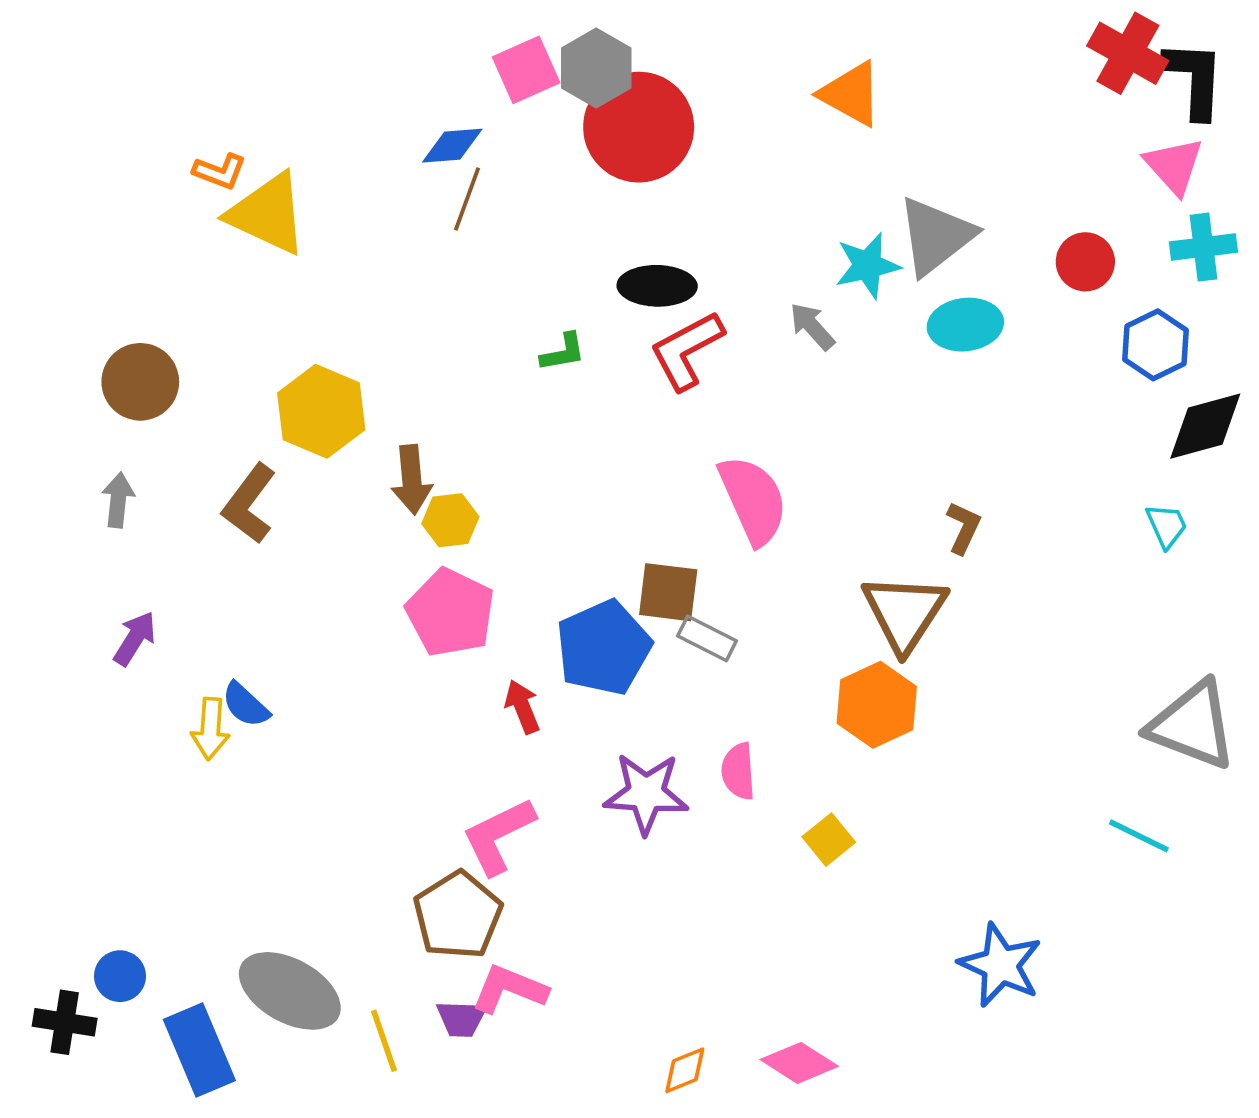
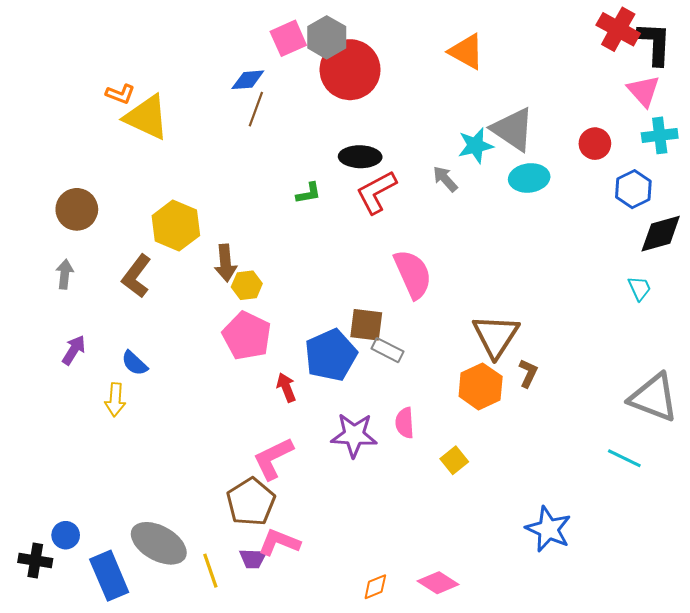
gray triangle: (936, 236) -> (513, 129), turned -48
brown L-shape: (964, 528) -> (528, 373), moved
blue semicircle: (245, 705) -> (134, 363), moved

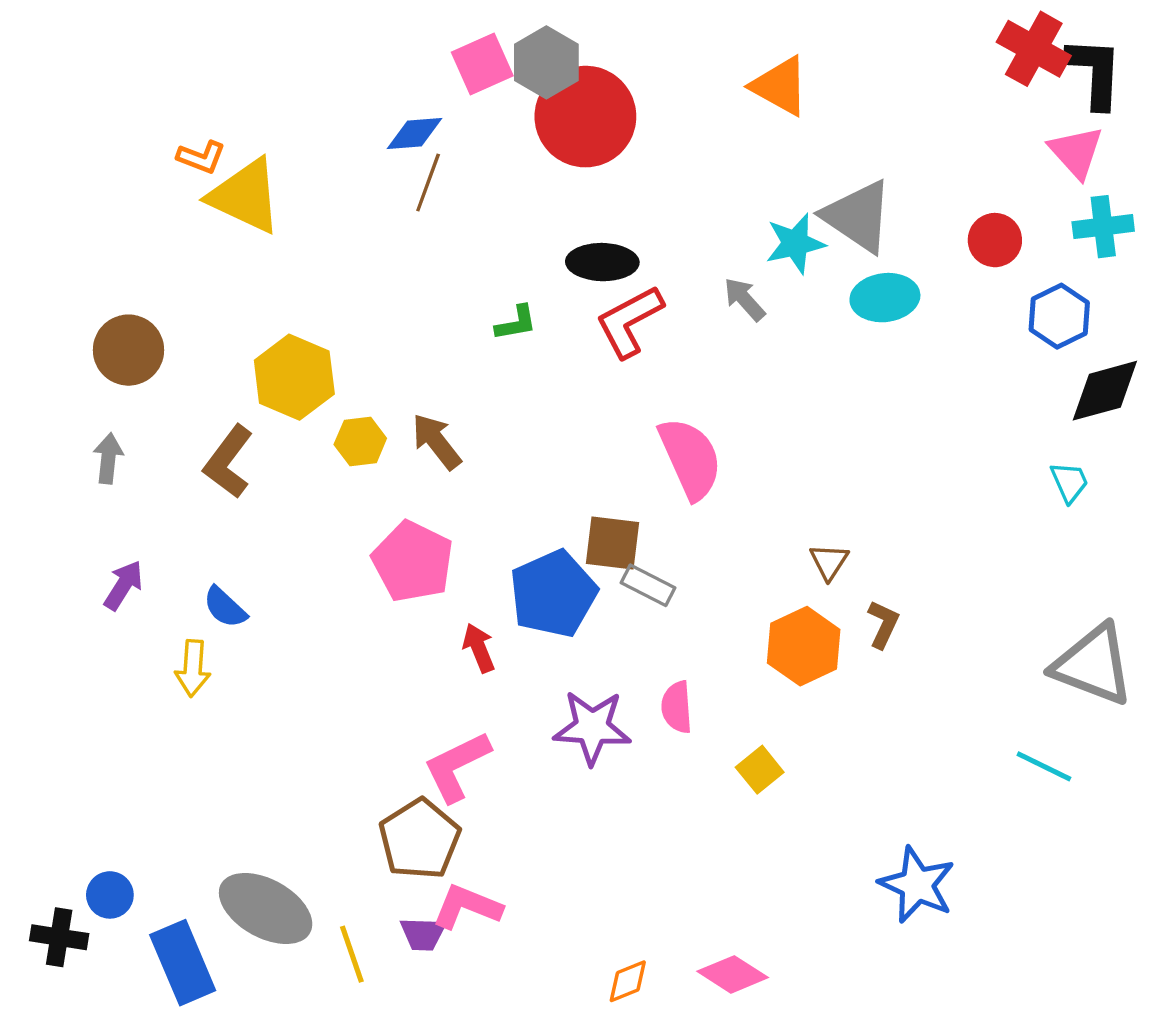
brown arrow: (226, 263) -> (436, 441), moved, turned 147
yellow hexagon: (247, 285) -> (360, 441), moved
brown triangle: (496, 336) -> (829, 562), size x0.5

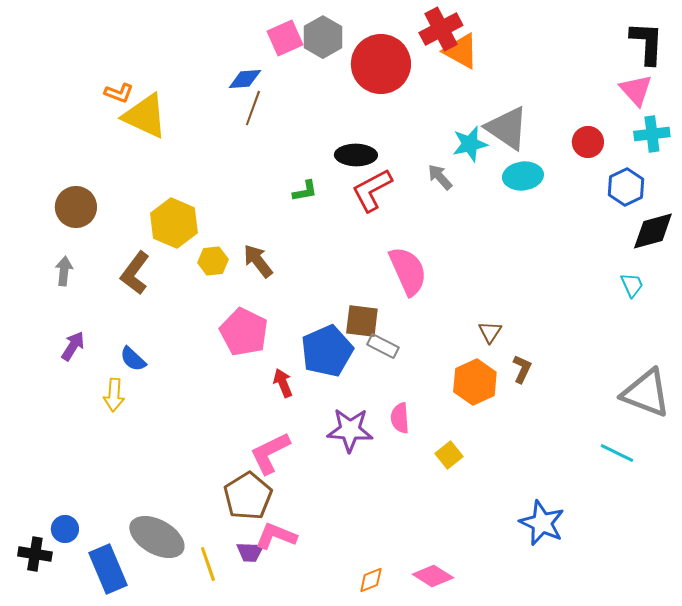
red cross: (1034, 49) -> (441, 29), moved, turned 33
red circle: (585, 117) -> (381, 64), moved

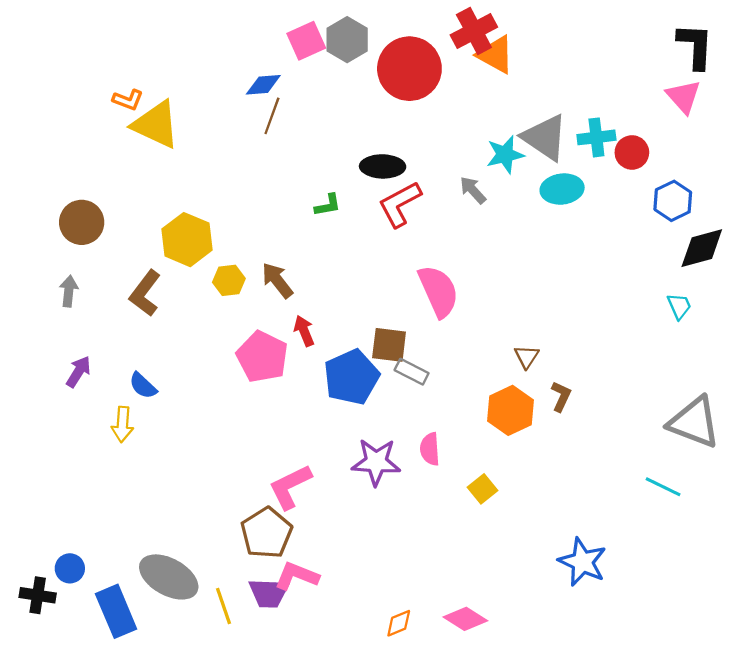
cyan cross: (652, 134) -> (596, 137), moved
red arrow: (283, 383) -> (304, 331), moved
purple trapezoid: (250, 552) -> (269, 593), size x1.4

